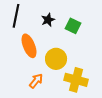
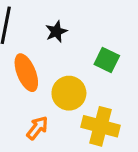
green square: (73, 26) -> (107, 60), moved

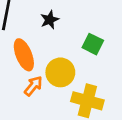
orange arrow: (37, 128) -> (33, 86), moved

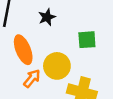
green square: (93, 44) -> (87, 40), turned -30

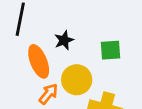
black star: (47, 17) -> (64, 40), moved

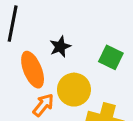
green square: (110, 50) -> (111, 57), turned 30

